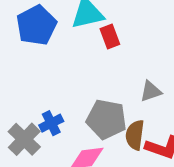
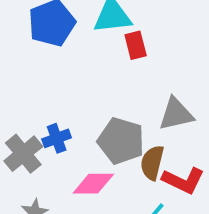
gray triangle: (151, 91) -> (176, 114), size x1.4

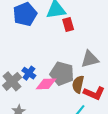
blue cross: (57, 138) -> (29, 73), turned -32
pink diamond: (93, 184) -> (46, 84), moved

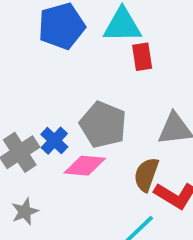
gray pentagon: (62, 74) -> (103, 125), moved

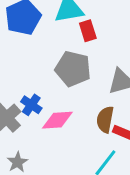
gray pentagon: (103, 125) -> (73, 69), moved

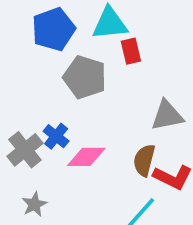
gray pentagon: (73, 69) -> (85, 77), moved

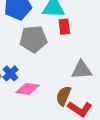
gray pentagon: (85, 77) -> (33, 39), turned -30

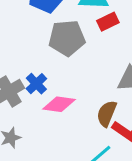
red rectangle: (64, 27) -> (108, 22), turned 70

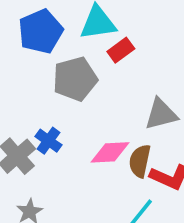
pink diamond: (59, 104) -> (110, 152), moved

